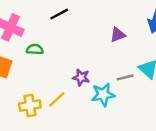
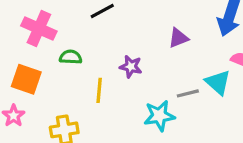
purple star: (81, 77) -> (131, 67), moved
yellow line: (57, 99) -> (99, 90), moved, turned -42

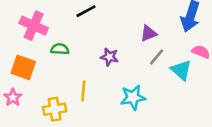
yellow line: (99, 90) -> (83, 91), moved
gray line: (188, 93) -> (156, 57), moved, turned -36

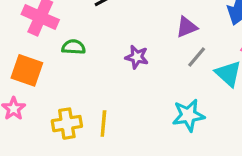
yellow line: (83, 91) -> (103, 124), moved
cyan star: (133, 97) -> (188, 115), moved

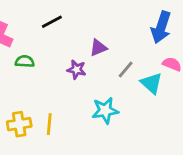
purple triangle: (187, 27) -> (98, 48), moved
cyan star: (188, 115) -> (105, 110), moved

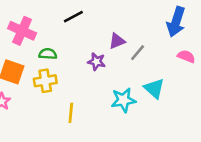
gray line: (126, 70) -> (138, 53), moved
cyan triangle: (152, 83) -> (154, 89), moved
yellow cross: (19, 124) -> (45, 81), moved

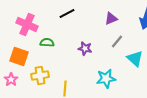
purple triangle: (117, 41) -> (111, 18), moved
yellow cross: (45, 81) -> (40, 76), moved
cyan triangle: (154, 89) -> (135, 58), moved

